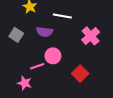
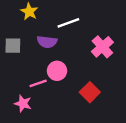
white line: (62, 16) -> (68, 23), turned -30
gray square: (16, 35) -> (13, 46), turned -32

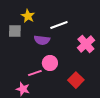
gray square: (13, 46) -> (15, 31), moved

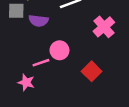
purple semicircle: (42, 40) -> (38, 21), moved

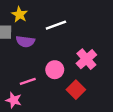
pink cross: (104, 27) -> (86, 59), moved
pink circle: (59, 50) -> (55, 70), moved

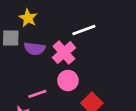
white line: (56, 25) -> (84, 30), moved
pink cross: (86, 59) -> (64, 53), moved

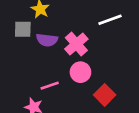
white line: (84, 30) -> (110, 20), moved

